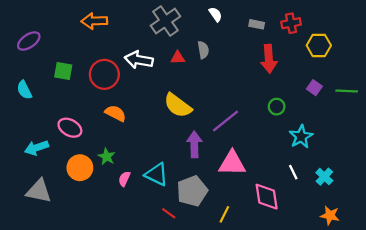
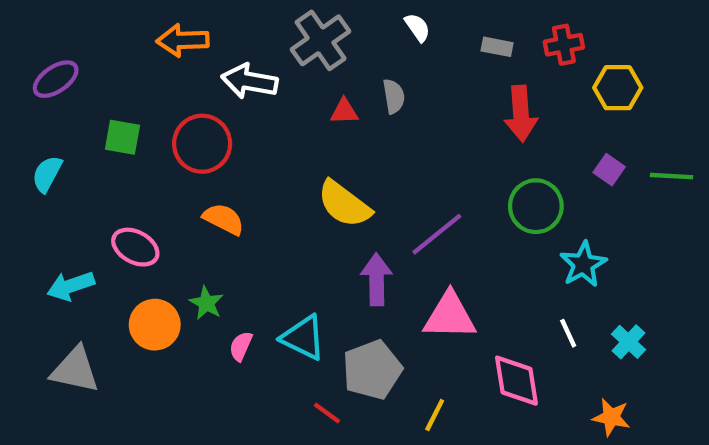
white arrow: (139, 60) -> (249, 81), moved
cyan semicircle: (24, 90) -> (47, 174), turned 54
green circle: (277, 107) -> (536, 206), size x1.6
orange star: (330, 215) -> (611, 417), moved

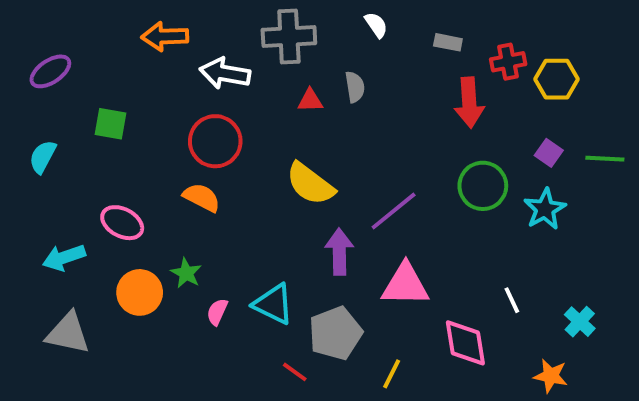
gray cross: (321, 40) -> (289, 36), turned 32
red cross: (564, 45) -> (508, 62), moved
red circle: (202, 144) -> (215, 141), moved
cyan star: (583, 264) -> (545, 209), moved
cyan cross: (628, 342) -> (580, 322), moved

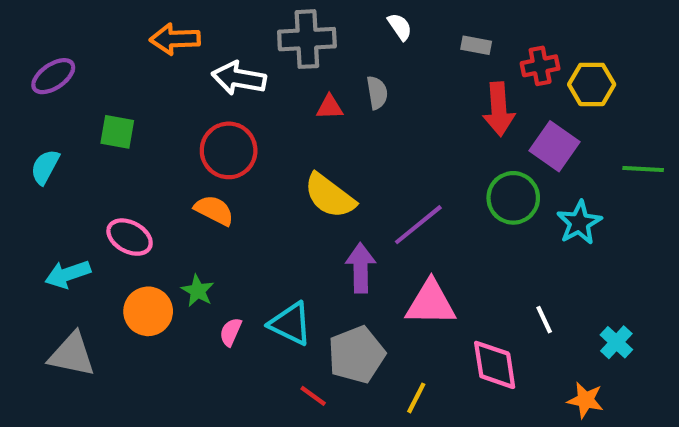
purple square: (549, 153) -> (554, 146), moved, size x1.6

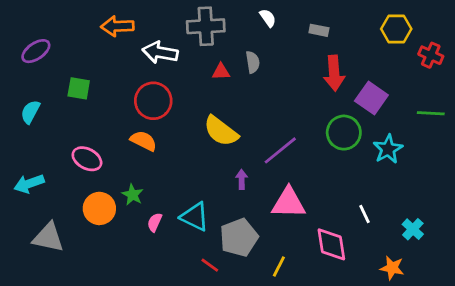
red cross: (540, 66) -> (431, 55), moved, turned 35
yellow hexagon: (592, 84) -> (396, 29), moved
purple arrow: (361, 268) -> (242, 179), size x0.6
cyan arrow: (68, 274) -> (29, 184), moved

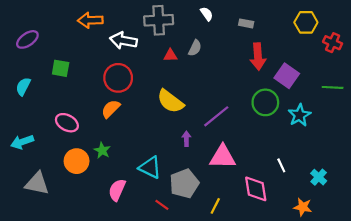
gray semicircle: (253, 62) -> (195, 48), turned 35
orange semicircle: (144, 141) -> (111, 109), turned -72
pink semicircle: (155, 222) -> (117, 190), moved, size x1.5

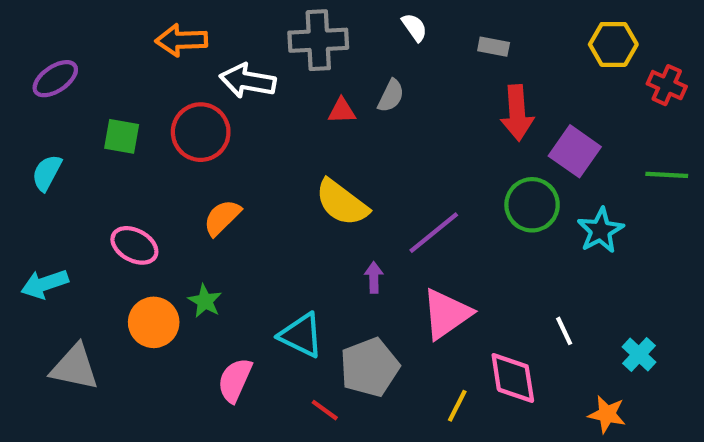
red circle: (118, 78) -> (201, 132), moved
pink triangle: (223, 157) -> (447, 314), turned -36
yellow line: (215, 206) -> (457, 406), moved

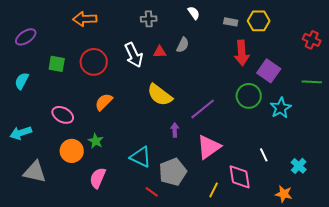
gray cross: (318, 40) -> (149, 19), size x0.6
yellow hexagon: (613, 44) -> (259, 21), moved
white arrow: (248, 81) -> (134, 55), moved, turned -125
pink semicircle: (235, 380) -> (98, 178), moved

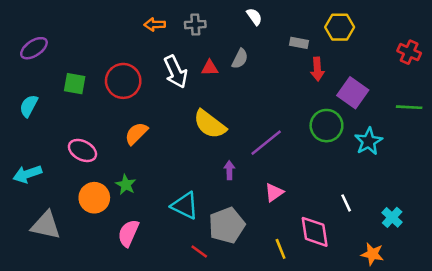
orange arrow: (85, 19) -> (155, 25), moved, size x0.7
gray rectangle: (231, 22) -> (299, 43), moved
red arrow: (242, 53) -> (317, 69), size x0.7
pink triangle: (209, 147) -> (274, 192), size x0.6
yellow line: (214, 190) -> (281, 249), turned -49

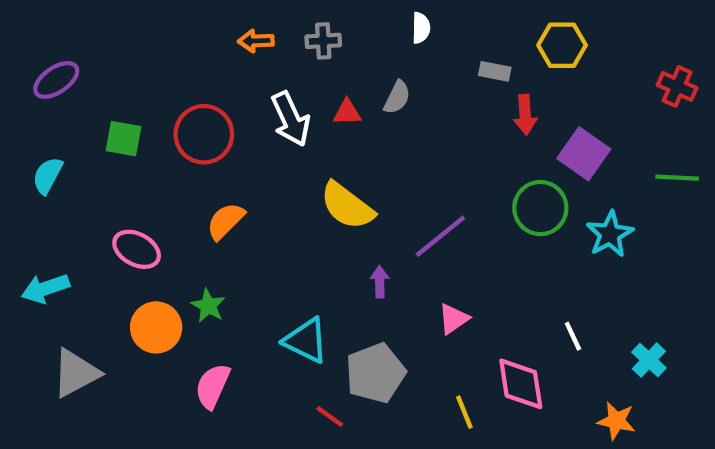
white semicircle: (254, 17) -> (421, 28), turned 36
gray triangle: (46, 225) -> (76, 373), turned -40

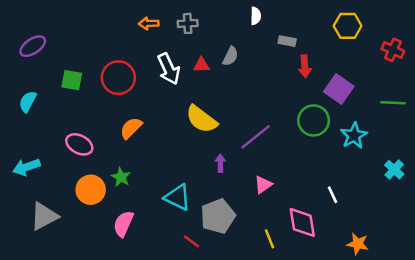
white semicircle: (421, 28) -> (256, 16), moved
yellow hexagon: (562, 45) -> (348, 26), moved
cyan cross: (649, 360) -> (394, 170), moved

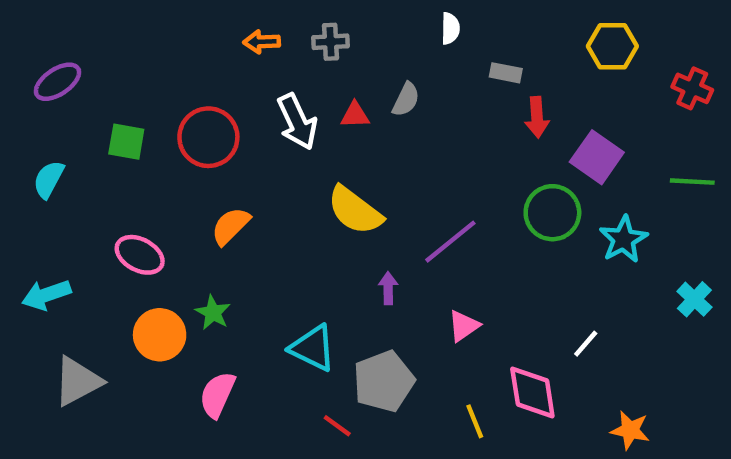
white line: (332, 195) -> (586, 344), turned 66

